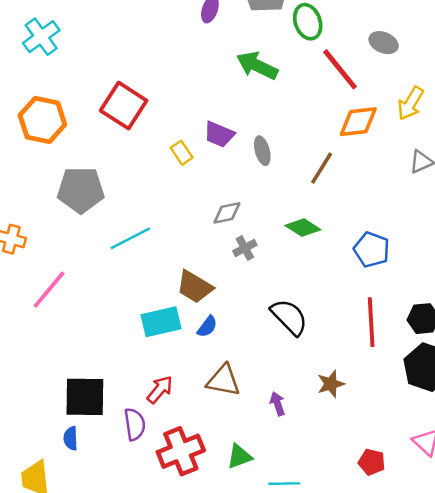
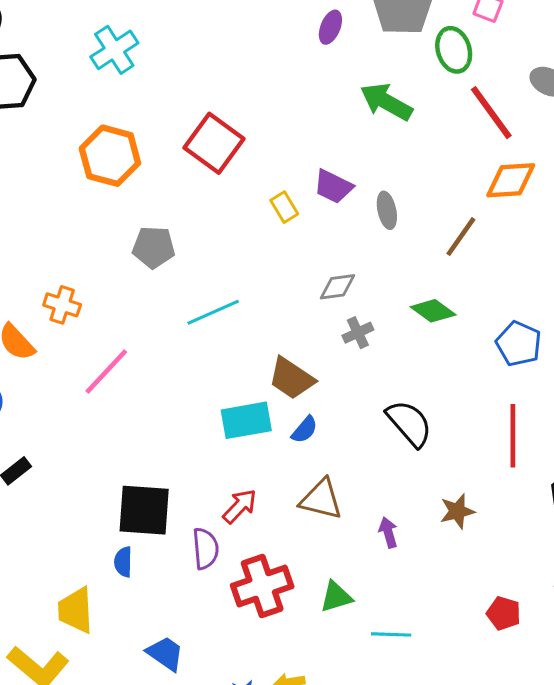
gray pentagon: (81, 190) -> (154, 247), size x0.7

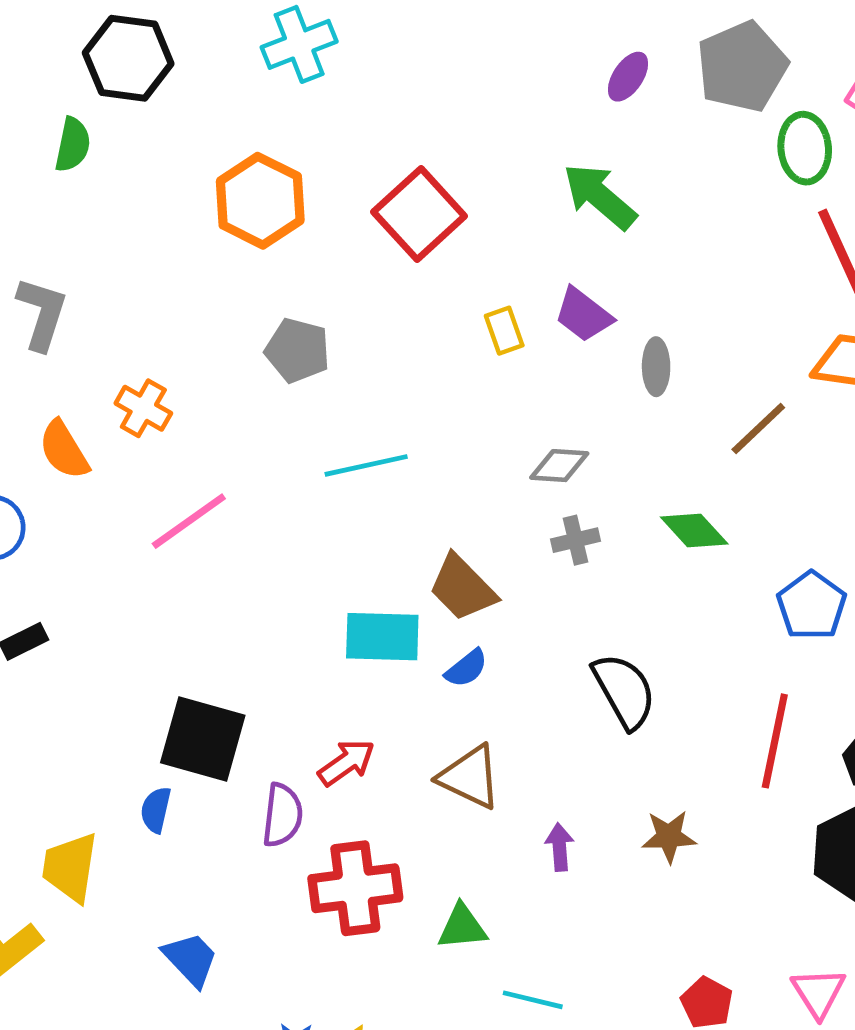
green arrow: (386, 102) -> (600, 196), moved

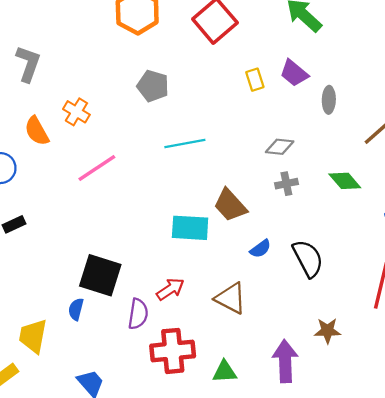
blue semicircle: (466, 668) -> (260, 249), moved
purple arrow: (560, 847) -> (285, 361), moved, size x1.8

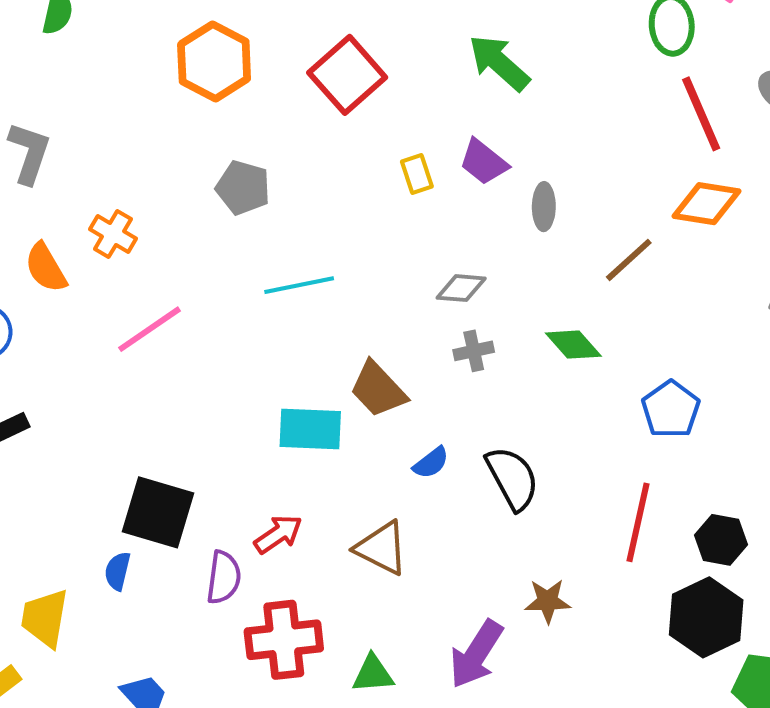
purple arrow: (285, 361) -> (476, 654), turned -144

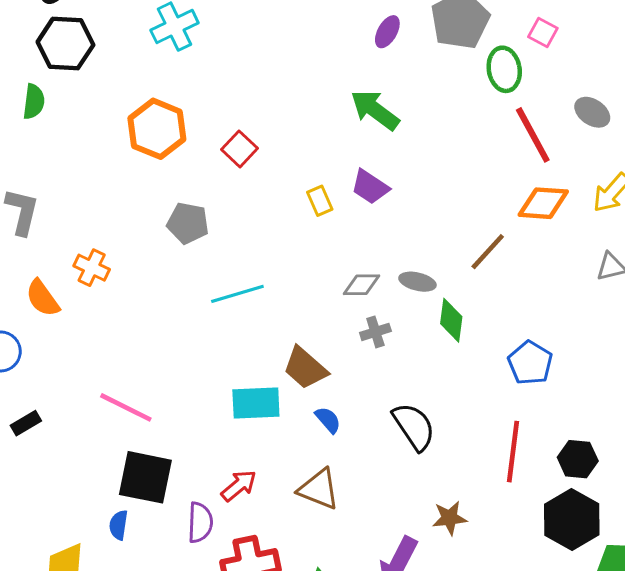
red square: (347, 75) -> (239, 149), moved, size x0.6
gray ellipse: (544, 207) -> (417, 282), moved, turned -72
pink line: (149, 329) -> (126, 407), moved, turned 66
green diamond: (573, 345) -> (451, 320), turned 54
blue semicircle: (431, 463) -> (328, 420), moved, turned -88

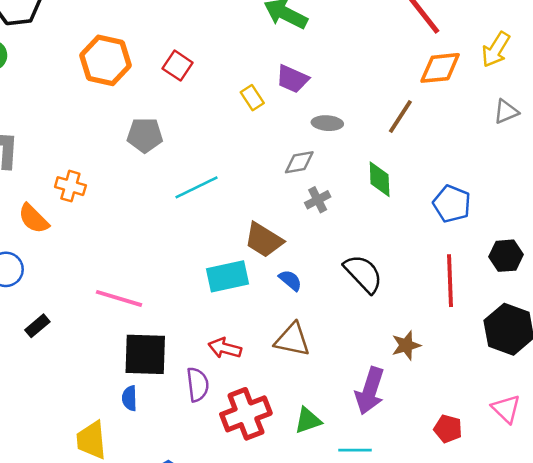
gray ellipse: (417, 282) -> (327, 123), moved
black hexagon: (578, 459) -> (506, 256), moved
red arrow: (239, 486) -> (225, 348), turned -116

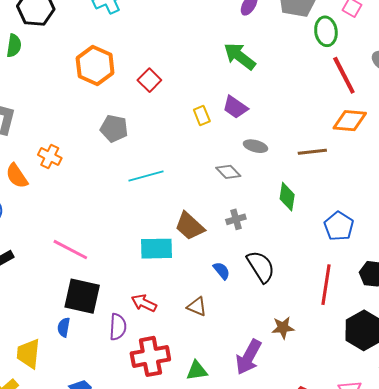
brown line: (400, 116) -> (312, 152), turned 40
gray diamond: (299, 162) -> (228, 172), turned 45
gray cross: (318, 200) -> (236, 219), moved
blue semicircle: (290, 280) -> (222, 271), moved
brown triangle: (292, 340) -> (197, 307), size x0.7

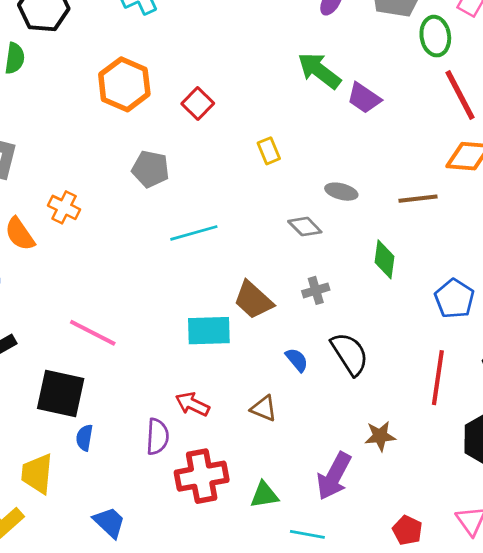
purple trapezoid: (235, 107) -> (364, 98), moved
black square: (82, 296) -> (61, 394), moved

